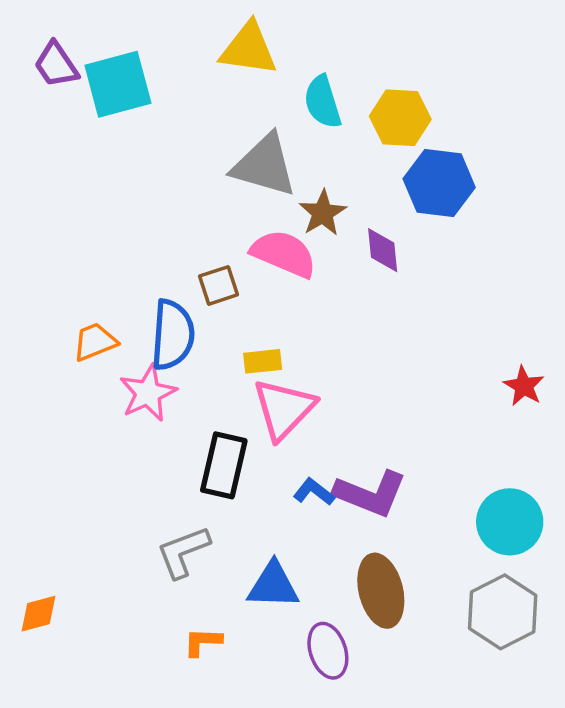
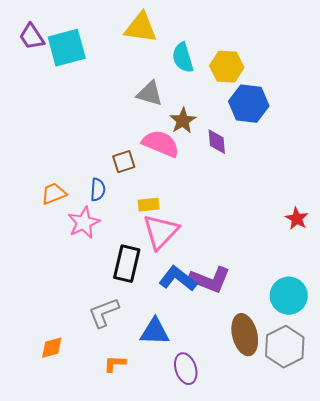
gray triangle: (264, 165) -> (150, 94), size x0.7
blue semicircle: (173, 335) -> (98, 190), size x0.6
blue L-shape: (314, 492) -> (178, 279), size x1.6
brown ellipse: (381, 591) -> (245, 335), moved
orange diamond: (38, 614) -> (52, 348), moved

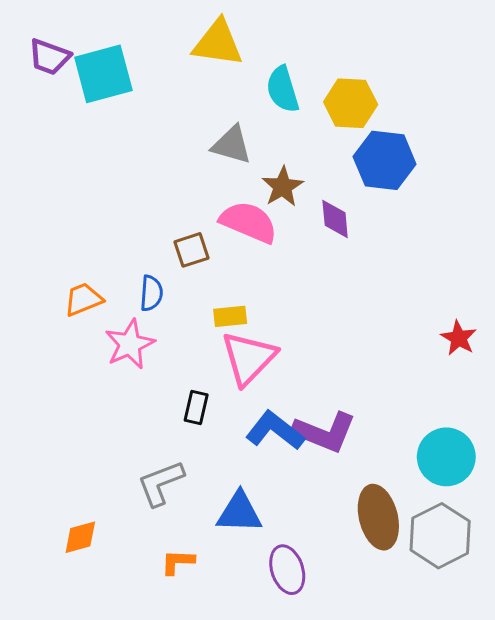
purple trapezoid: (32, 37) -> (49, 57), turned -36
black rectangle: (127, 264) -> (196, 407), size x0.6

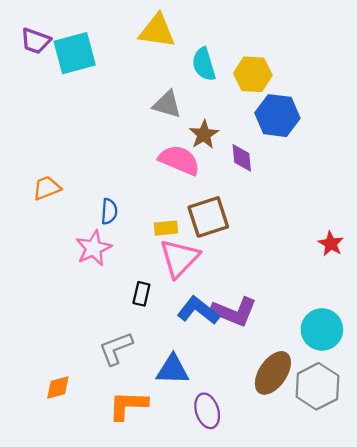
brown square: (191, 250) -> (208, 217), moved, size x1.6
orange trapezoid: (83, 299) -> (47, 188), moved
brown ellipse: (378, 517) -> (273, 373), turned 48
orange L-shape: (178, 562) -> (128, 405), size x1.6

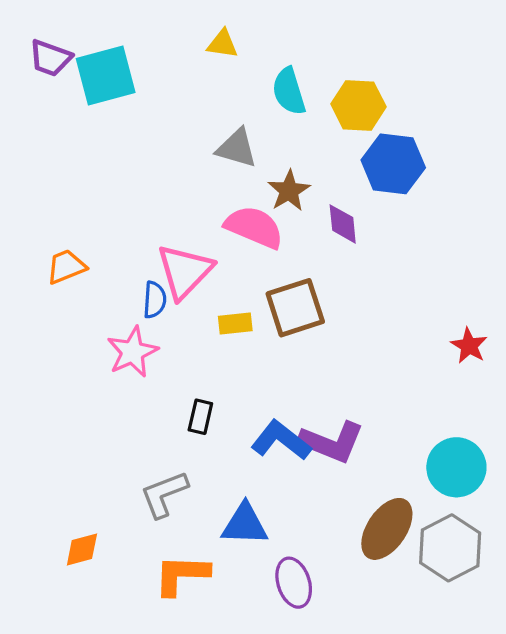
yellow triangle: (157, 31) -> (223, 44), size x0.6
pink triangle: (179, 258) -> (185, 271), moved

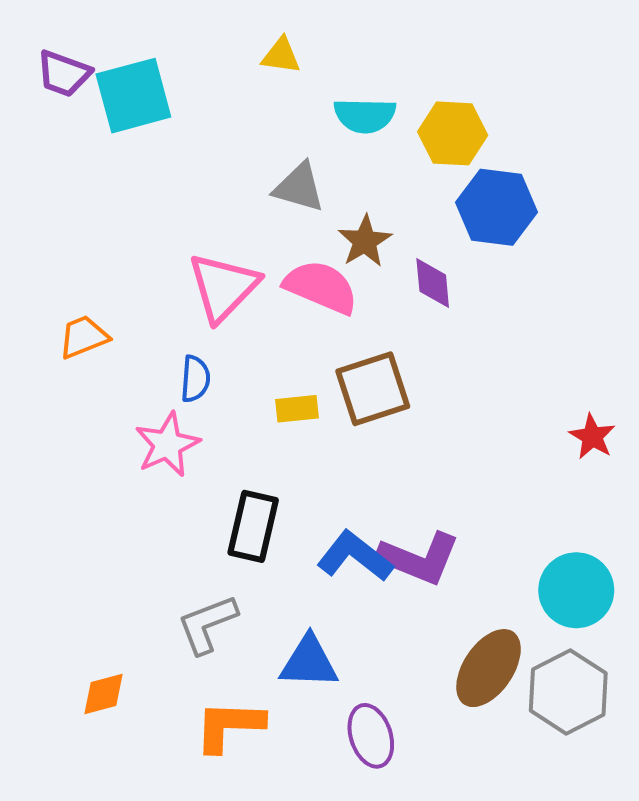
cyan semicircle: (289, 91) -> (365, 115), turned -72
pink triangle: (185, 271) -> (223, 287), moved
black rectangle: (200, 417) -> (253, 526), size x1.6

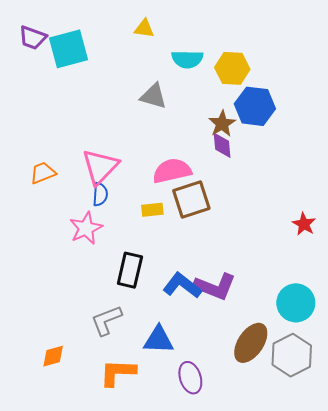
brown star: (365, 241) -> (222, 124), moved
pink triangle: (223, 287) -> (100, 167), moved
pink semicircle: (321, 287) -> (172, 171), moved, turned -36

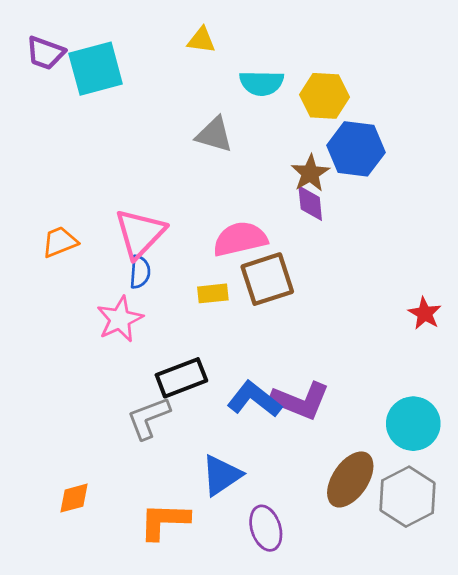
black rectangle: (130, 270) -> (181, 378), turned 56
gray L-shape: (106, 320) -> (148, 418), moved
blue triangle: (159, 340) -> (221, 475), turned -36

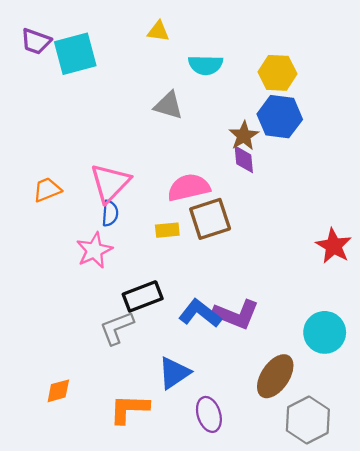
yellow hexagon: (325, 96) -> (277, 73), moved
red star: (425, 313) -> (334, 246), size x1.4
gray hexagon: (408, 497) -> (308, 420), moved

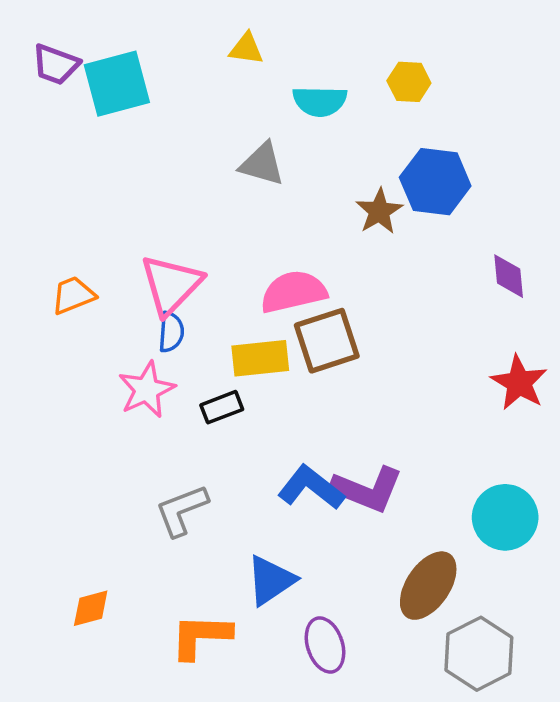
yellow hexagon: (277, 73) -> (409, 82), moved, size x0.7
purple diamond: (244, 159) -> (509, 276), moved
yellow rectangle: (167, 230) -> (260, 358), size x1.5
black rectangle: (143, 296) -> (222, 407), moved, size x0.7

